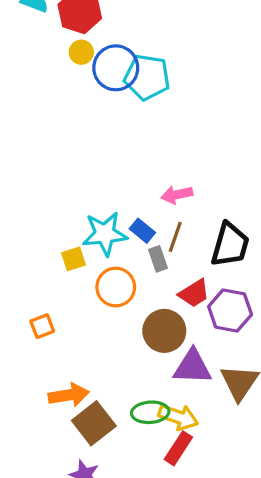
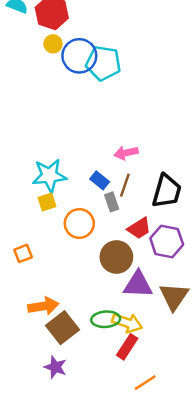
cyan star: (105, 234) -> (49, 176), moved

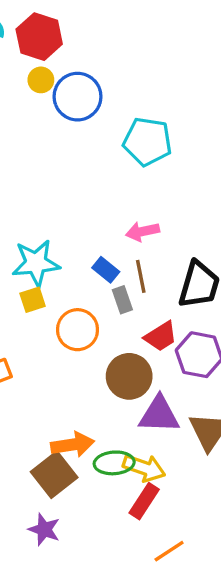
cyan pentagon: (103, 63) -> (147, 142), moved
brown line: (125, 185) -> (141, 276), turned -30
orange arrow: (43, 306) -> (73, 445), moved

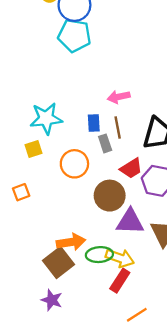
cyan pentagon: (147, 142) -> (74, 36), moved
blue rectangle: (106, 270) -> (94, 123), turned 48
yellow square: (33, 300) -> (34, 149), moved

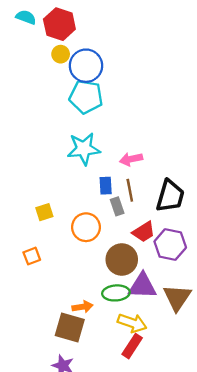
cyan star: (46, 118) -> (84, 149), moved
orange arrow: (71, 242) -> (83, 307), size x0.7
green ellipse: (99, 255) -> (116, 293), moved
brown square: (59, 263) -> (70, 328), turned -36

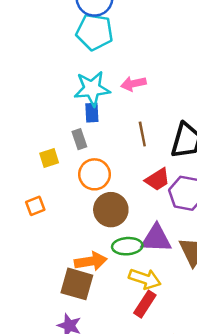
pink arrow: (131, 159) -> (134, 84), moved
blue rectangle: (106, 186) -> (92, 113), moved
gray rectangle: (117, 206) -> (79, 139), moved
brown circle: (122, 260) -> (111, 210), moved
orange arrow: (83, 307) -> (91, 261), size x1.4

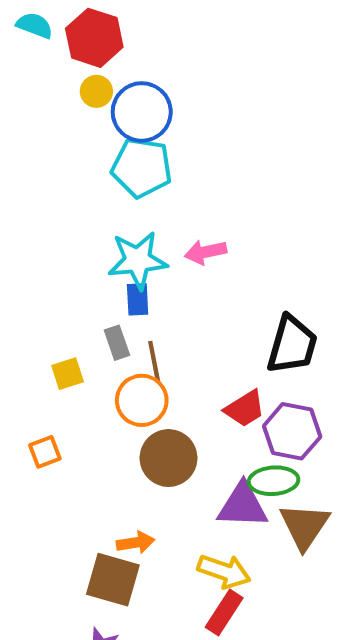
brown line: (142, 134) -> (154, 361), moved
green ellipse: (127, 246) -> (274, 481), moved
orange arrow: (91, 261) -> (136, 543), size x0.7

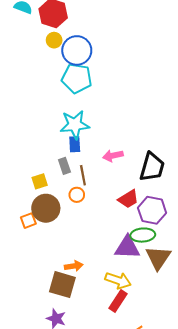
pink arrow: (206, 252) -> (113, 156), moved
orange circle: (142, 400) -> (77, 195), size x0.6
brown circle: (168, 458) -> (46, 208), moved

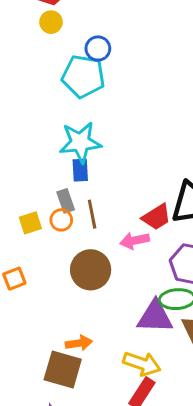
blue circle: (77, 50) -> (98, 48), moved, size x0.6
pink arrow: (113, 156) -> (135, 240), moved
orange circle: (77, 195) -> (61, 220), moved
red trapezoid: (128, 199) -> (157, 217), moved
brown circle: (46, 208) -> (91, 270), moved

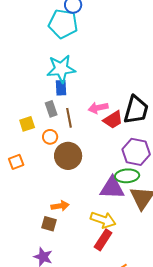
orange circle: (61, 220) -> (50, 137), moved
pink arrow: (135, 240) -> (98, 108), moved
brown square: (63, 369) -> (49, 224), size x0.6

